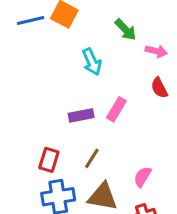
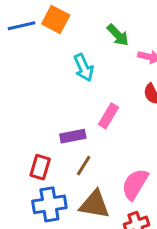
purple rectangle: (81, 115) -> (73, 136), moved
pink semicircle: (142, 177) -> (135, 184), size x1.5

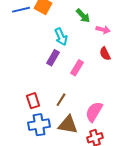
purple rectangle: (73, 136) -> (53, 58), moved, turned -49
red rectangle: (40, 167) -> (33, 101), turned -35

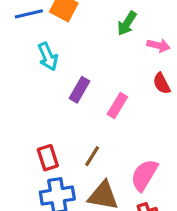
green arrow: (83, 16) -> (127, 23), turned 77
cyan arrow: (61, 37) -> (48, 57), moved

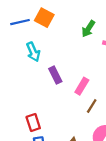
purple rectangle: (79, 90) -> (55, 75), turned -56
brown line: (92, 156) -> (92, 106), moved

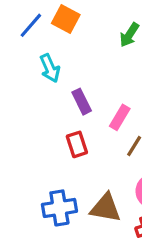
blue line: (20, 22) -> (31, 25), turned -36
red rectangle: (33, 123) -> (77, 144), moved

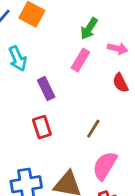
pink rectangle: (120, 117) -> (80, 60), moved

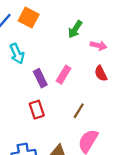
pink rectangle: (80, 60) -> (64, 75), moved

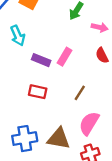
purple rectangle: (40, 78) -> (41, 60), turned -42
red rectangle: (37, 110) -> (38, 92), turned -60

